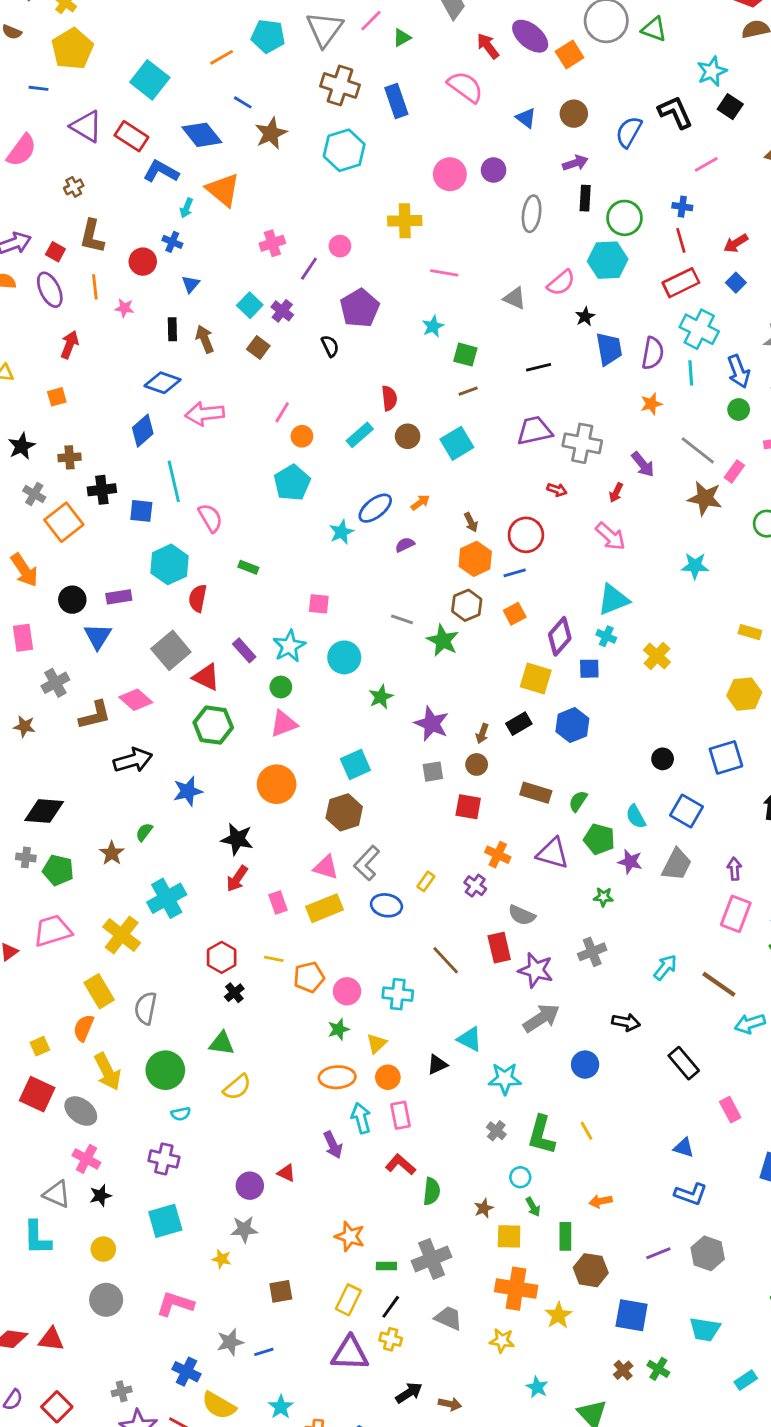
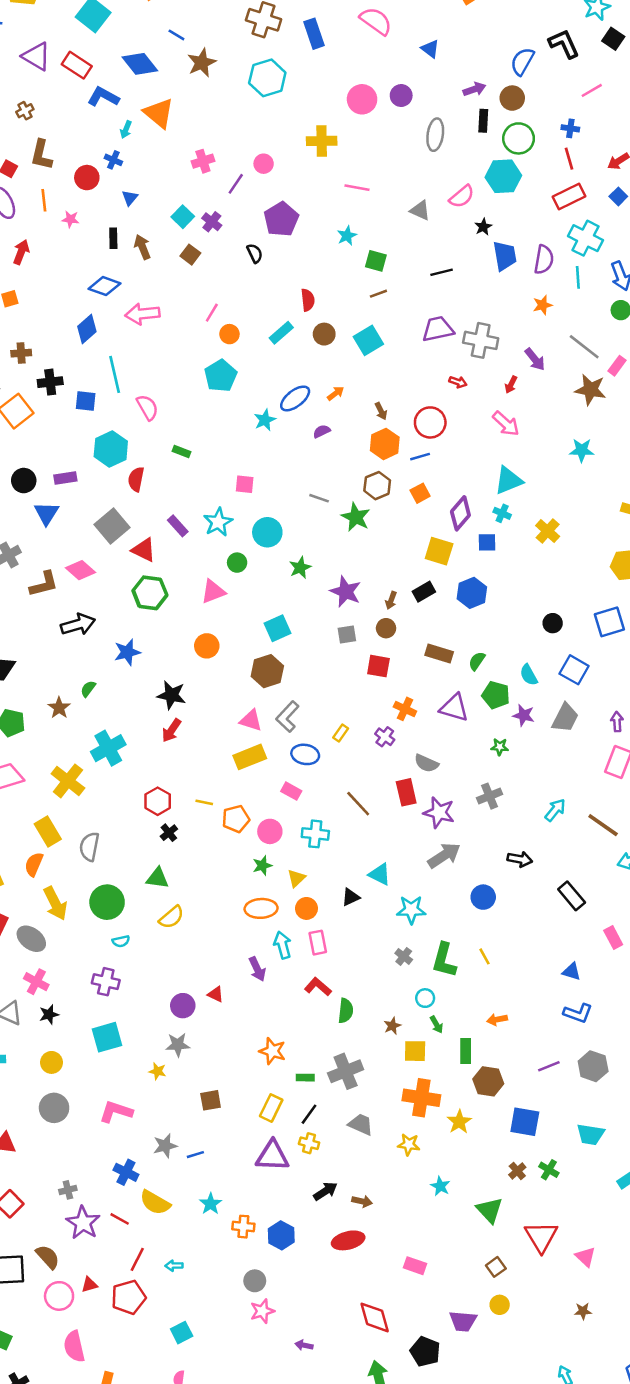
brown circle: (574, 114) -> (512, 98), moved
green circle: (281, 687) -> (237, 563), moved
orange circle: (277, 784) -> (207, 646), size x0.7
pink rectangle: (278, 903) -> (291, 791), moved, turned -42

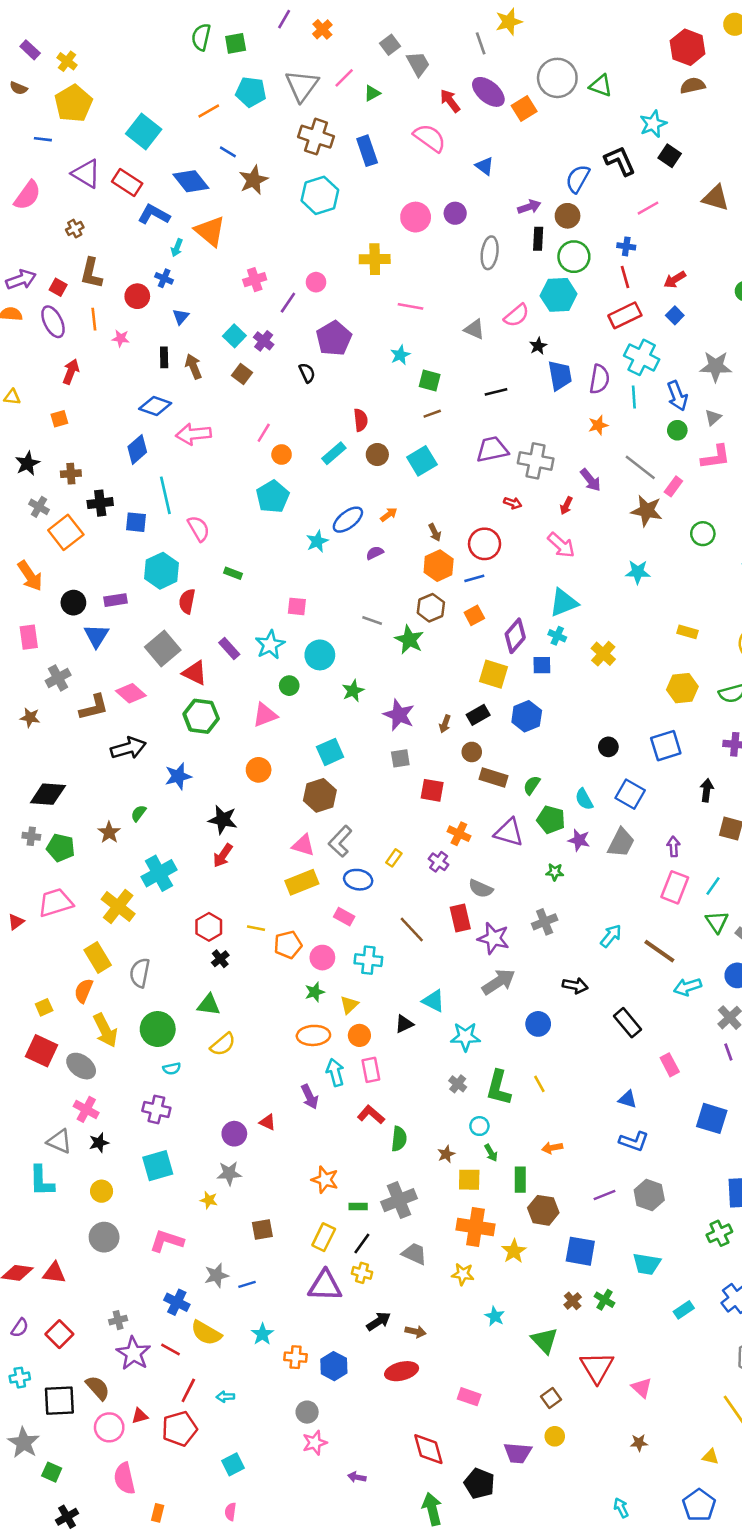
brown circle: (386, 628) -> (472, 752), moved

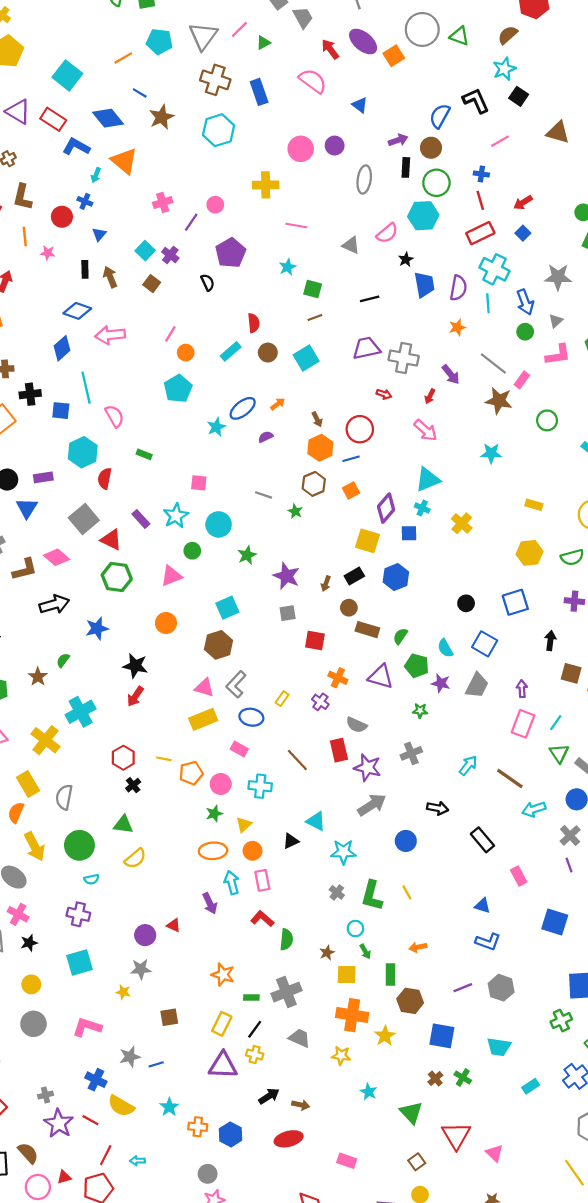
brown semicircle: (693, 86) -> (508, 35), moved, turned -30
green star: (409, 640) -> (295, 511), size x0.6

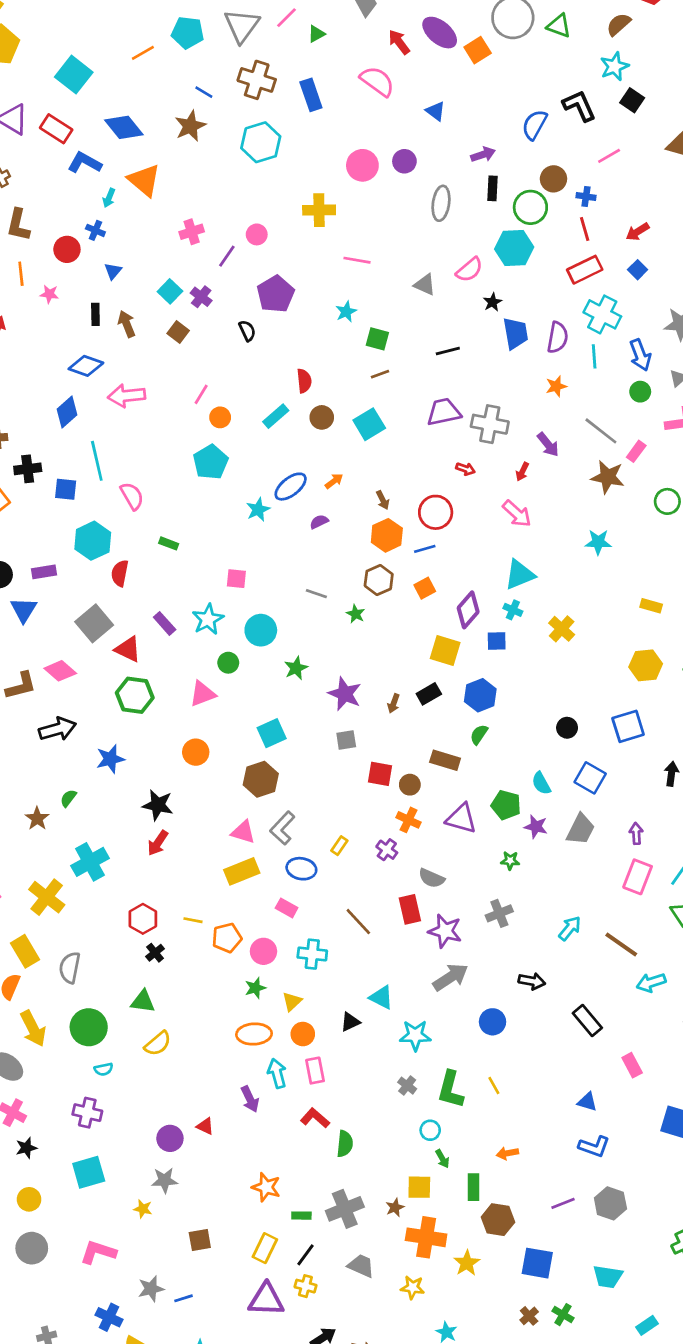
blue line: (140, 93) -> (204, 92), moved
brown circle: (431, 148) -> (553, 179), moved
brown circle: (349, 608) -> (410, 785), moved
green semicircle: (400, 636) -> (479, 735), moved
brown star: (327, 953) -> (395, 1207), moved

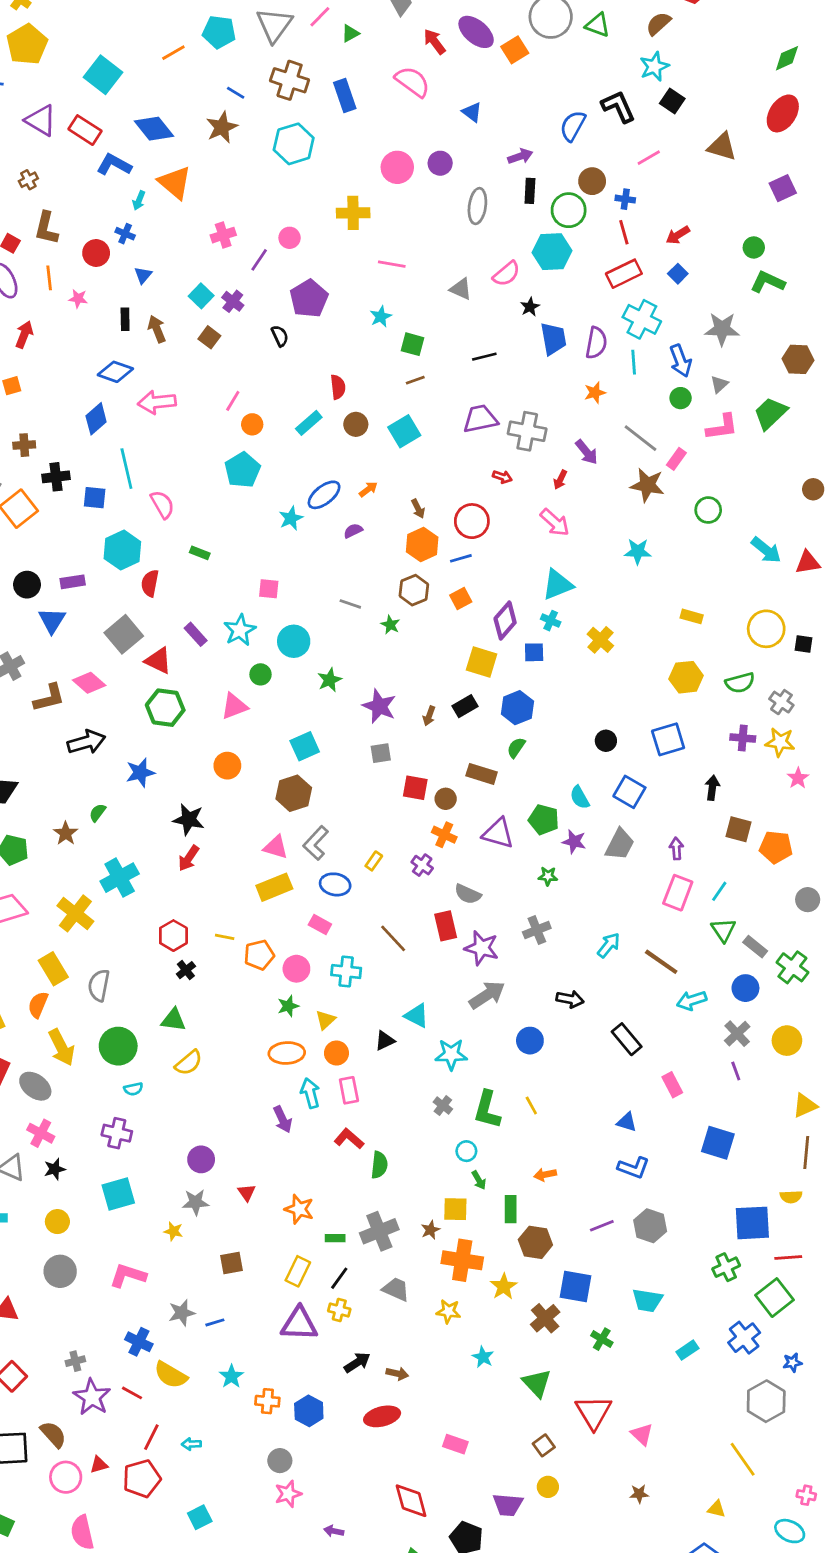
red triangle: (205, 1126) -> (247, 1193), moved, turned 30
brown cross: (529, 1316) -> (545, 1318), moved, size x1.5

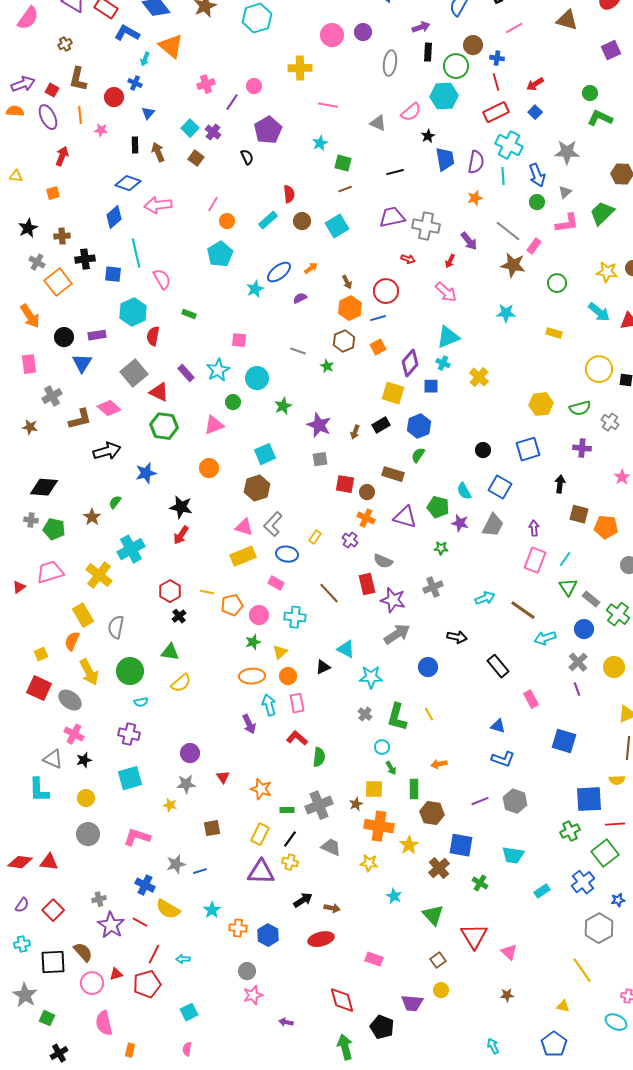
yellow rectangle: (692, 616) -> (554, 333), moved
yellow star: (780, 742) -> (607, 272), moved
cyan arrow: (609, 945) -> (485, 598), turned 30

